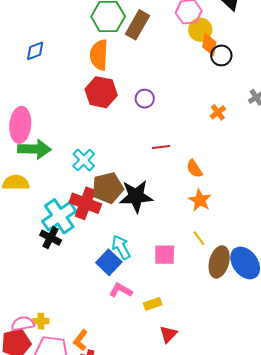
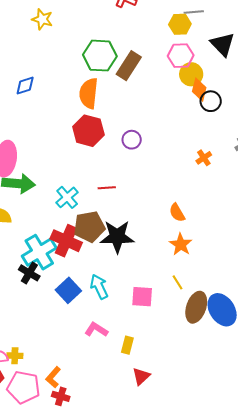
red line: (161, 147) -> (107, 188), moved
blue square: (109, 262) -> (68, 290), moved
yellow rectangle: (153, 304) -> (127, 345), turned -60

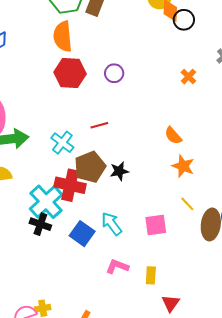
black star: (117, 237) -> (119, 171), size x0.6

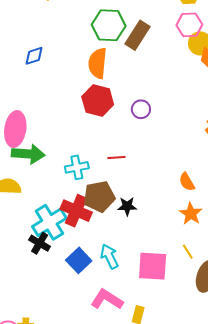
cyan cross: (62, 143) -> (77, 167), turned 30
pink square: (156, 225) -> (153, 266), size x1.4
pink L-shape: (117, 266) -> (107, 299), size x1.4

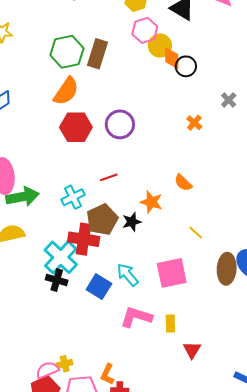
orange semicircle: (98, 63) -> (66, 91), turned -136
purple circle: (141, 109) -> (120, 124), size x1.5
orange star: (191, 214) -> (151, 202), moved
yellow line: (188, 252) -> (196, 232), moved

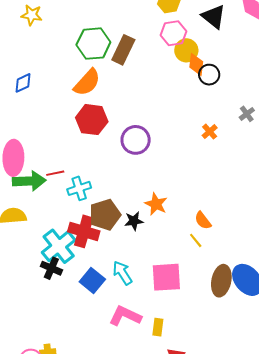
purple circle: (120, 124) -> (136, 140), moved
red line: (109, 177) -> (55, 173), moved
orange semicircle: (183, 183) -> (203, 221), moved

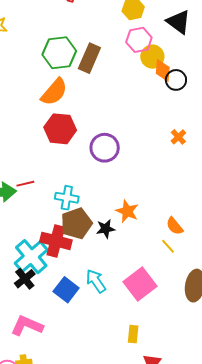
cyan cross: (79, 188) -> (67, 198), moved, turned 30
black cross: (51, 268) -> (25, 279), turned 30
pink square: (166, 277) -> (140, 284), turned -32
pink L-shape: (125, 316) -> (27, 326), moved

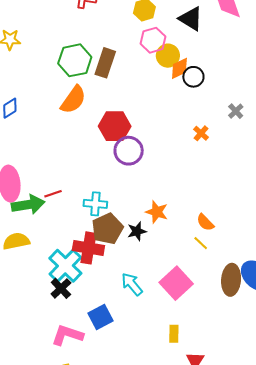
orange diamond: (163, 70) -> (179, 68), turned 65
red hexagon: (60, 129) -> (115, 126), moved
blue square: (66, 290) -> (100, 317), moved, turned 30

